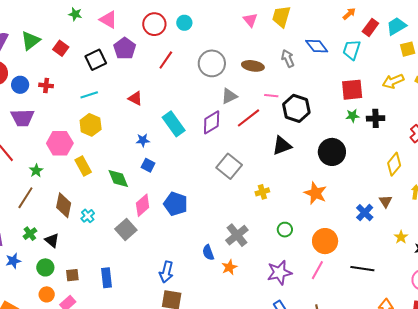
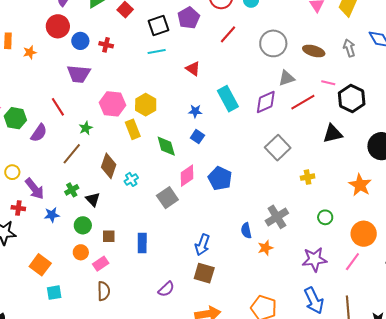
cyan line: (89, 95) -> (157, 51), moved
yellow hexagon: (91, 125) -> (146, 105), moved

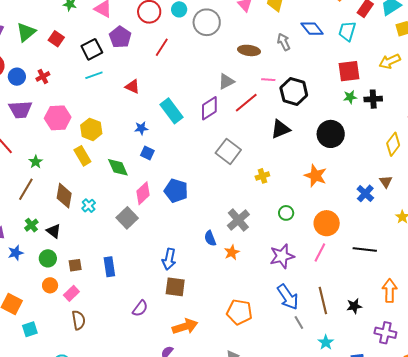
gray circle: (273, 43) -> (207, 22), moved
red cross: (106, 45) -> (43, 76), turned -32
pink hexagon: (113, 104) -> (58, 118), moved

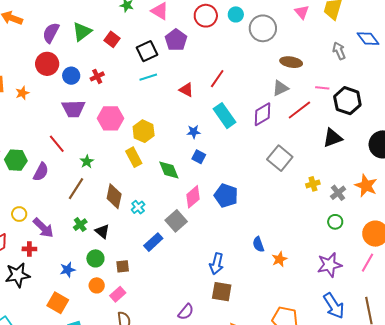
red line: (162, 47) -> (217, 79), moved
brown ellipse: (249, 50) -> (291, 62), moved
gray cross: (238, 220) -> (338, 193), moved, size x0.7
blue star: (16, 253) -> (68, 270), moved
blue rectangle: (109, 267) -> (153, 242), moved, turned 54

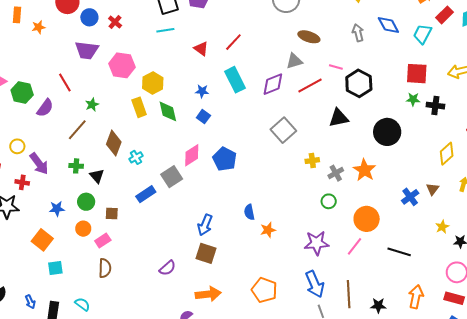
red cross: (97, 76) -> (115, 22), turned -32
green diamond: (169, 170) -> (168, 111), moved
green cross: (80, 225) -> (76, 166), turned 32

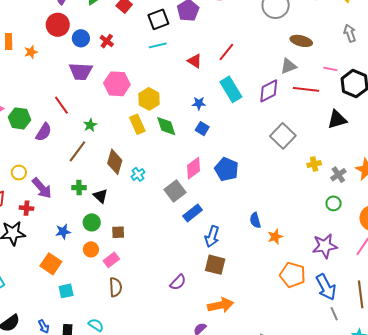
red line: (310, 85) -> (306, 89), turned 40
blue rectangle: (146, 194) -> (193, 213), moved
orange pentagon: (264, 290) -> (293, 275), moved

